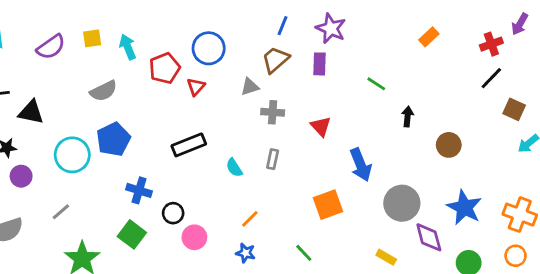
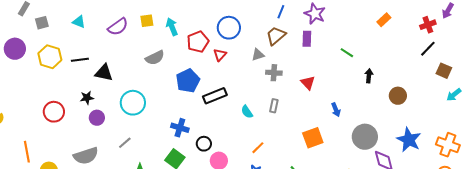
blue pentagon: (113, 139) -> (188, 81), moved
blue arrow: (361, 165) -> (336, 110), size x0.6

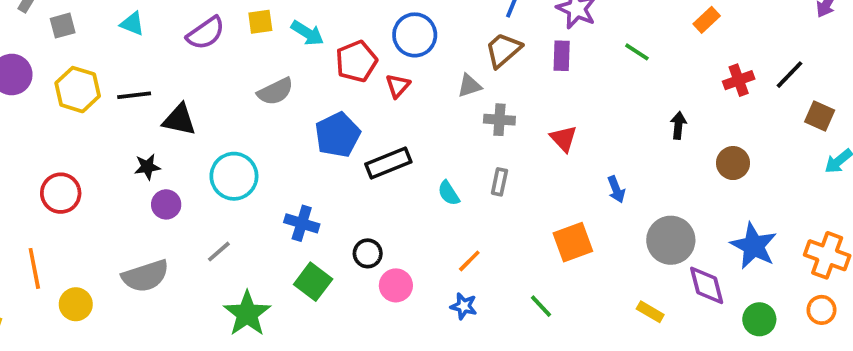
red cross: (428, 25) -> (739, 80), moved
cyan arrow: (172, 27) -> (307, 33), turned 144
green line: (347, 53) -> (637, 52), moved
red circle: (54, 112) -> (61, 193), moved
blue cross: (180, 128) -> (302, 223), moved

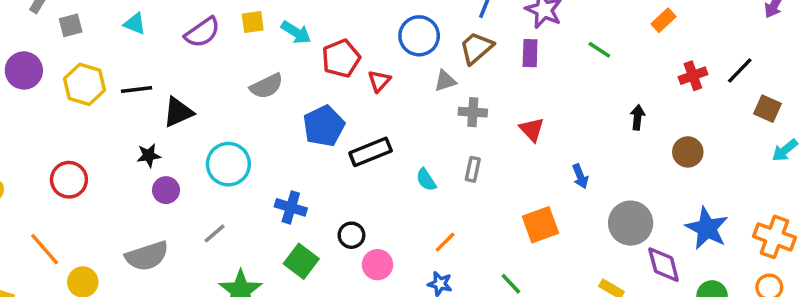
blue circle: (415, 35) -> (419, 36), moved
black triangle: (179, 120) -> (178, 112), turned -36
orange line: (34, 268) -> (45, 249), turned -30

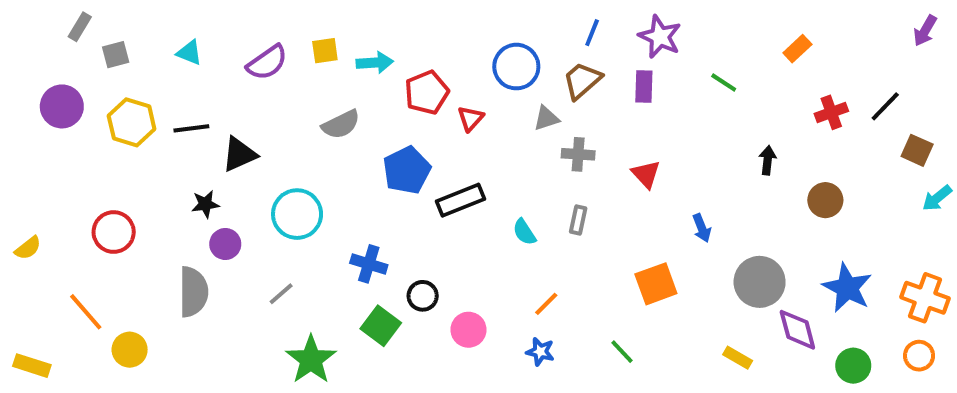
cyan arrow: (296, 32) -> (375, 63), turned -36
black circle: (351, 235) -> (423, 296), moved
gray semicircle: (147, 256) -> (193, 292), moved, turned -72

